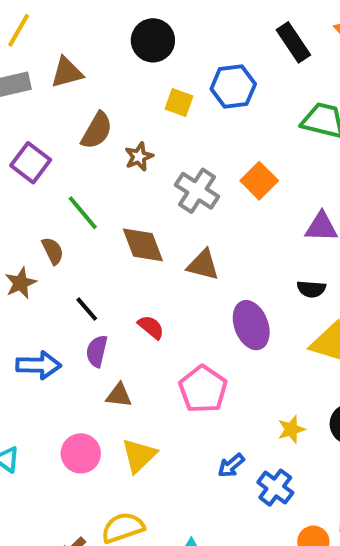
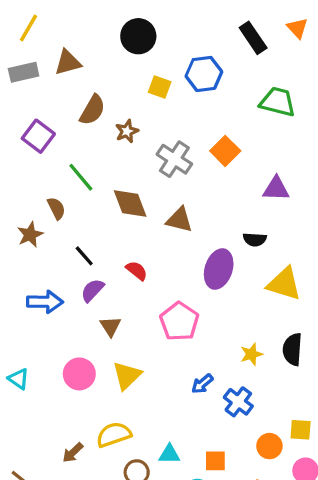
black semicircle: (311, 289) -> (255, 239), moved
purple ellipse: (251, 325) -> (219, 269), turned 39
purple semicircle: (97, 351) -> (92, 290), turned 30
brown triangle: (119, 395) -> (110, 326), turned 50

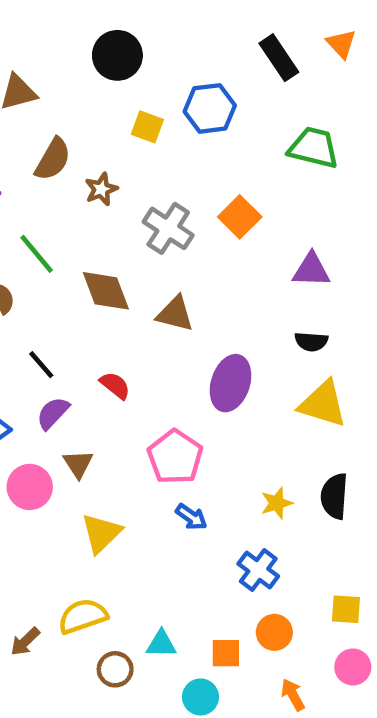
black semicircle: (255, 239) -> (311, 342), moved
pink circle: (79, 374) -> (30, 487), moved
blue arrow: (202, 384) -> (191, 517), moved, turned -105
orange circle: (269, 446) -> (274, 632), moved

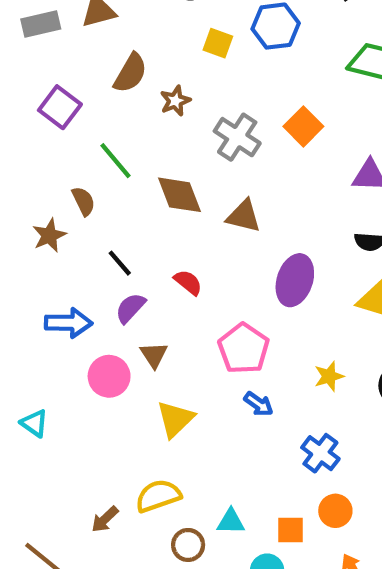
yellow star: (277, 503) -> (329, 376), moved

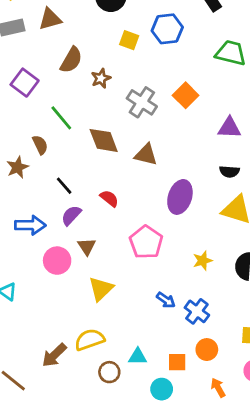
blue arrow: (259, 404) -> (166, 300), moved
brown arrow: (105, 519) -> (54, 355), size x1.4

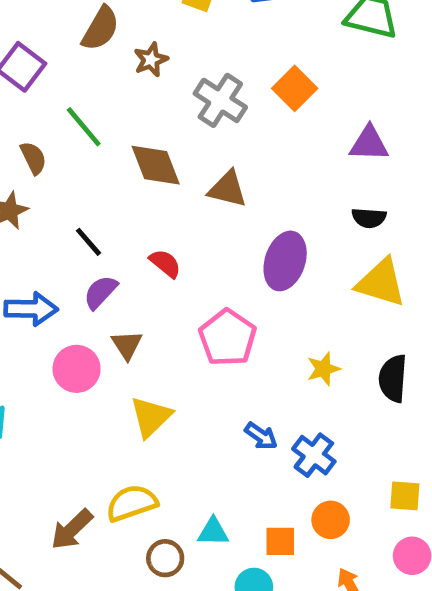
brown semicircle: (40, 145) -> (33, 158), moved

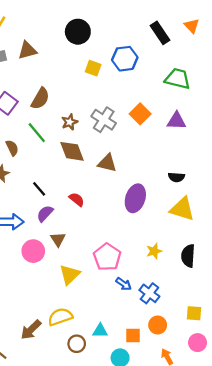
brown semicircle: (100, 28) -> (40, 99), moved
brown star: (151, 60) -> (70, 122), moved
purple triangle: (369, 144) -> (176, 121), moved
pink pentagon: (228, 338) -> (107, 257), moved

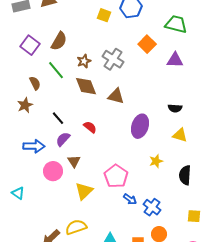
orange square: (140, 114) -> (147, 44), moved
yellow triangle: (182, 209) -> (180, 135), size x0.7
yellow star: (154, 251) -> (156, 161), moved
yellow square: (194, 313) -> (194, 216), moved

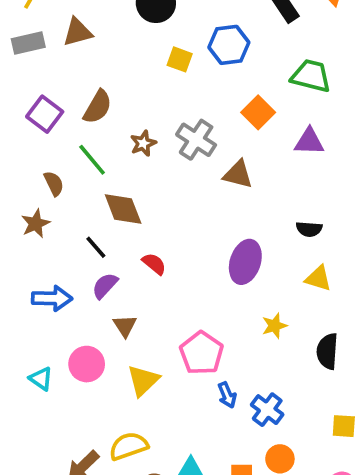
brown diamond: (86, 86) -> (123, 209), moved
brown triangle: (116, 96) -> (238, 174), moved
pink circle: (53, 171) -> (87, 364), moved
cyan triangle: (18, 193) -> (41, 379), moved
blue arrow: (130, 199) -> (227, 395), turned 32

